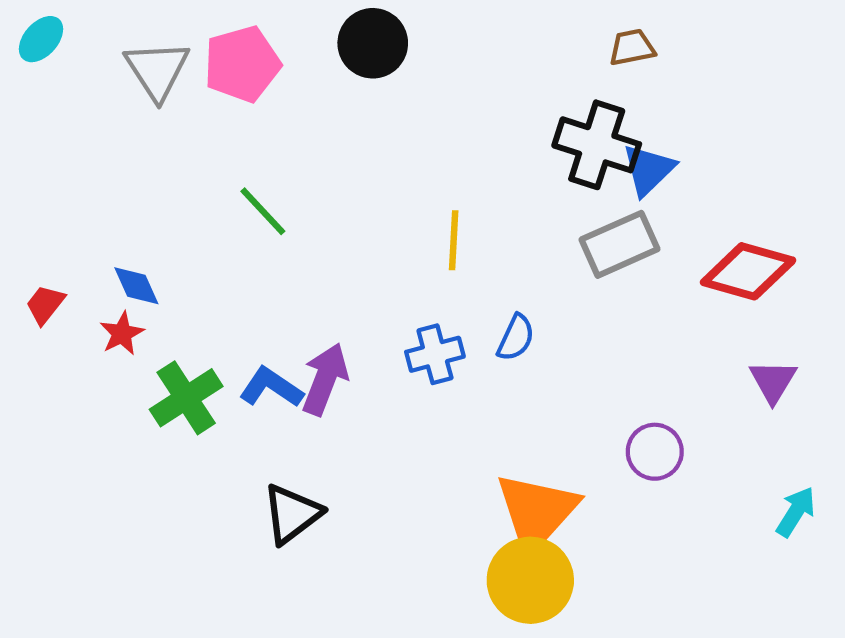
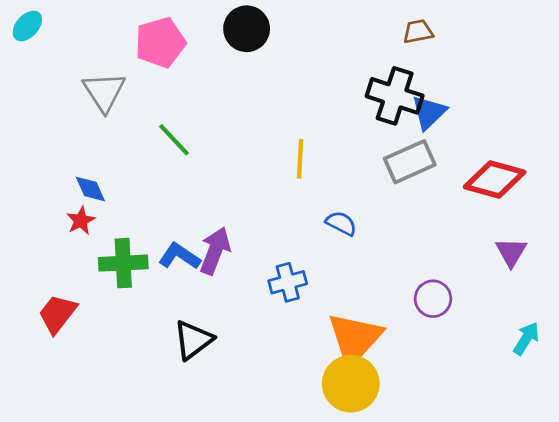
gray triangle: (157, 70) -> (104, 92), moved
red trapezoid: (45, 304) -> (57, 314), moved, size x1.5
blue semicircle: (516, 338) -> (341, 223), turned -88
blue cross: (435, 354) -> (288, 282), moved
green cross: (186, 398) -> (123, 263), turned 30

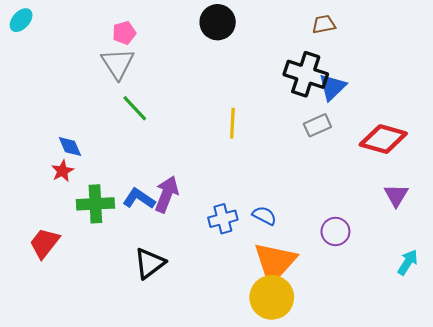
black circle: (247, 29) -> (218, 22), moved
pink pentagon: (160, 42) -> (124, 33), size x0.6
gray triangle: (104, 92) -> (118, 64), moved
gray rectangle: (410, 162) -> (317, 125), size x0.7
blue semicircle: (341, 223) -> (264, 216), moved

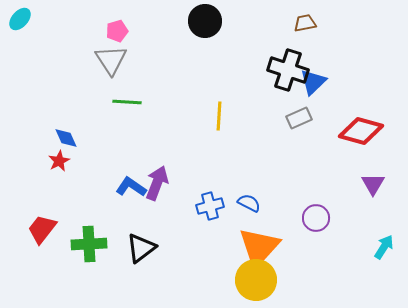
green line: (135, 108) -> (127, 102), turned -44
green cross: (95, 204) -> (89, 244), moved

